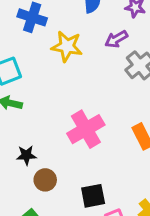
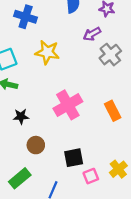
yellow star: (67, 46) -> (47, 52), moved
black star: (26, 155) -> (21, 116), moved

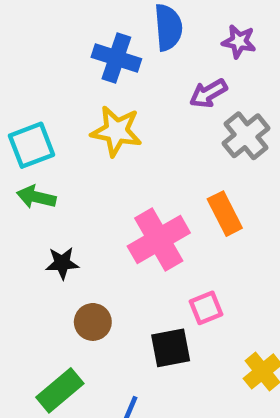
blue cross: (26, 17) -> (116, 58), moved
orange rectangle: (113, 111) -> (225, 214), moved
pink square: (91, 176) -> (206, 308), moved

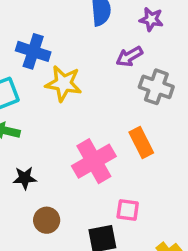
blue cross: (116, 58) -> (33, 51), moved
gray cross: (246, 136) -> (156, 87), turned -32
pink square: (206, 308) -> (128, 210), turned 30

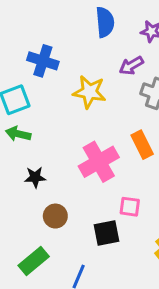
yellow star: (64, 83) -> (89, 92), moved

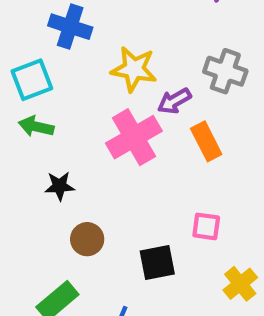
purple arrow: (131, 66) -> (174, 101), moved
pink cross: (99, 162) -> (134, 137), moved
pink square: (130, 207) -> (206, 226), moved

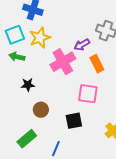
yellow star: (134, 69) -> (40, 38), moved, turned -30
pink square: (206, 226) -> (88, 94), moved, size x1.5

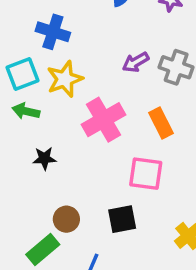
purple arrow: (82, 45) -> (136, 62), moved
brown circle: (41, 110) -> (66, 219), moved

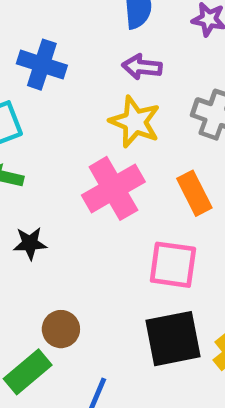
purple arrow: (136, 62) -> (142, 67), moved, turned 36
yellow star: (65, 79) -> (135, 122), moved, turned -30
black square: (122, 219) -> (173, 339), moved, size x1.4

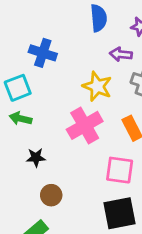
purple arrow: (142, 67) -> (121, 54), moved
brown circle: (61, 329) -> (51, 195), moved

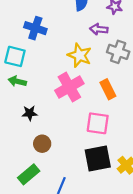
cyan square: (18, 88) -> (15, 56), turned 35

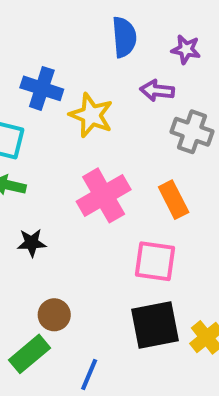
yellow star: (80, 55) -> (91, 115), moved
brown circle: (42, 144) -> (54, 315), moved

